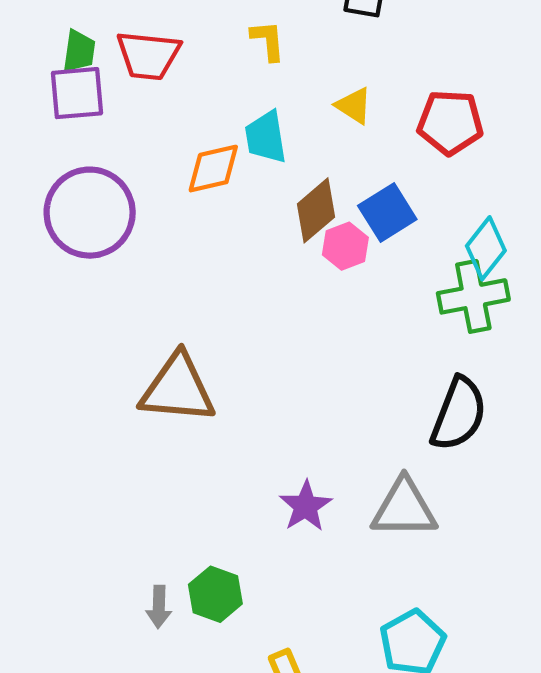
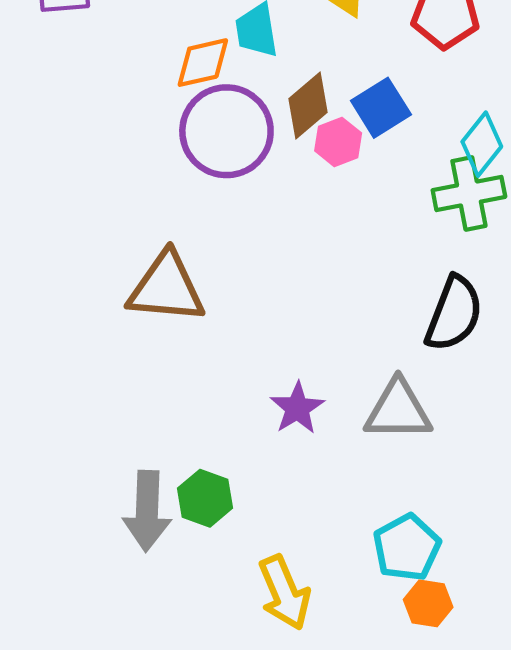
purple circle: (90, 213) -> (226, 131), moved
gray arrow: (159, 607) -> (147, 511), size x1.8

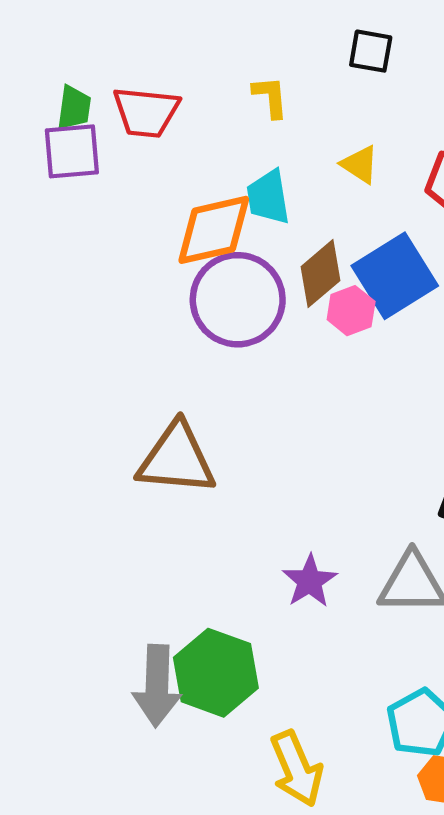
orange diamond: (203, 63) -> (214, 230), size x1.4
blue square: (381, 108) -> (395, 276), size x1.4
green hexagon: (205, 498) -> (216, 673), size x1.5

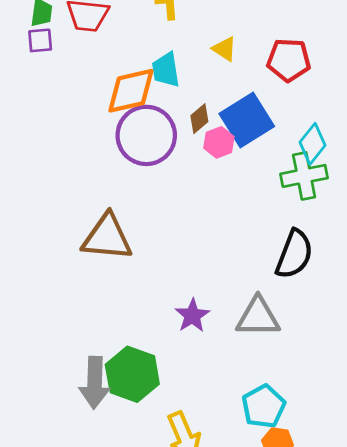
purple square: (72, 151) -> (40, 40), size x0.7
brown diamond: (321, 274) -> (199, 119), size x0.7

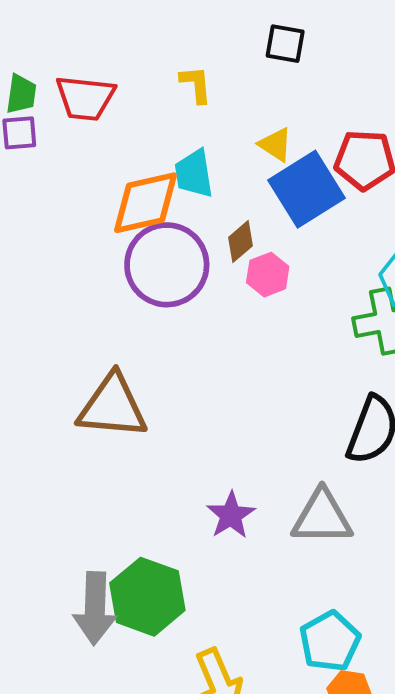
blue square: (247, 120) -> (307, 189), moved

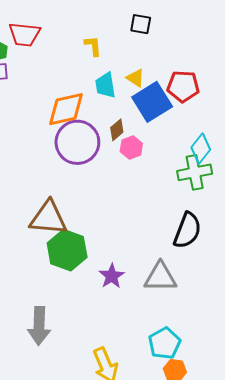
red trapezoid: (85, 98) -> (25, 34), moved
cyan trapezoid: (194, 174) -> (105, 85), moved
green hexagon: (147, 597) -> (67, 250), moved

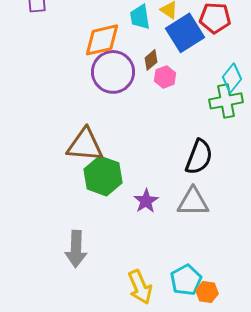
black semicircle: (187, 230) -> (199, 157), moved
cyan pentagon: (165, 343) -> (186, 280), moved

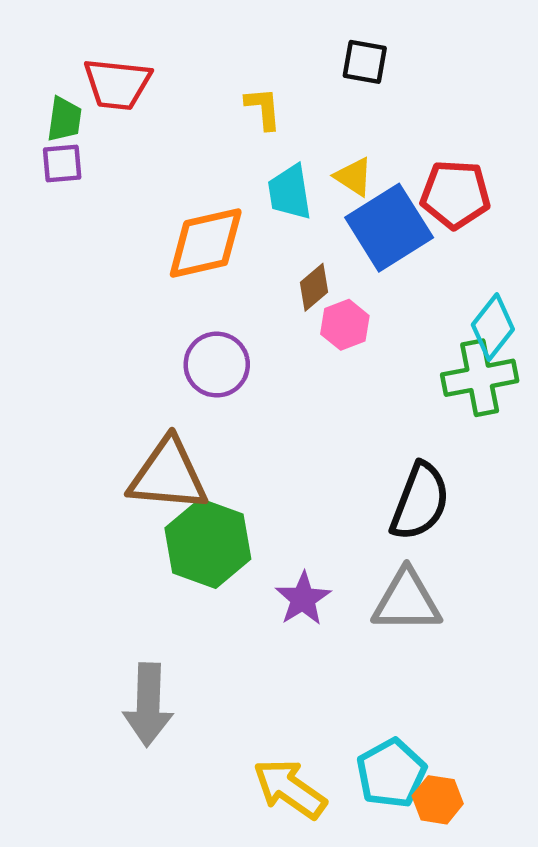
purple circle: (113, 72) -> (217, 365), moved, size x0.7
yellow arrow: (140, 287) -> (290, 789), turned 148

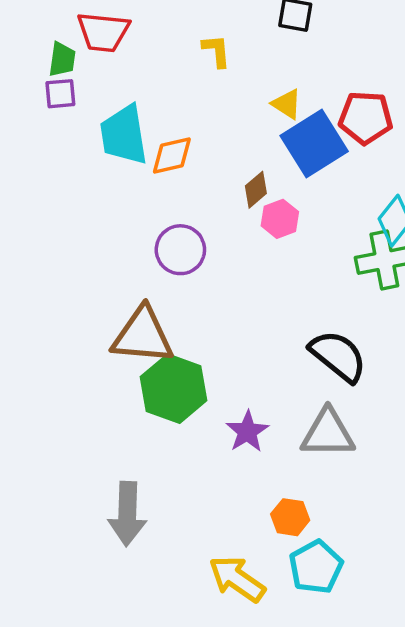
cyan trapezoid: (290, 192) -> (124, 135), moved, size x1.4
orange diamond: (206, 243) -> (172, 155), size x0.7
black semicircle: (420, 502) -> (338, 356), turned -72
orange hexagon: (438, 800) -> (290, 517), moved

